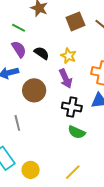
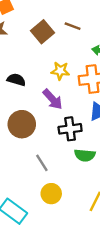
yellow star: (69, 56) -> (60, 71), moved
gray line: (17, 123) -> (42, 163), moved
yellow circle: (31, 170) -> (51, 194), moved

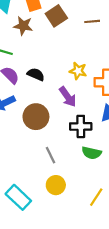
brown line: (73, 26) -> (92, 21), moved, turned -32
brown square: (42, 32) -> (56, 16), moved

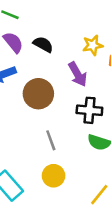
yellow star: (78, 71) -> (93, 45), turned -30

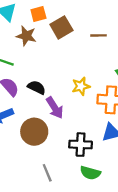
purple arrow: (78, 74) -> (55, 108), moved

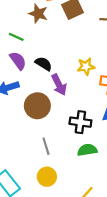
green semicircle: (90, 173) -> (87, 150), turned 150

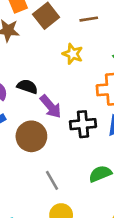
yellow star: (86, 67) -> (73, 54), moved, turned -30
black cross: (80, 122) -> (83, 124), moved

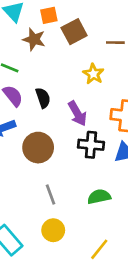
black semicircle: (27, 87) -> (43, 98), turned 42
purple arrow: (51, 106) -> (77, 114), moved

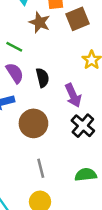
black cross: (91, 145) -> (83, 126), turned 30

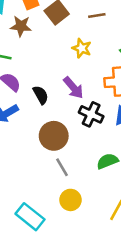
black semicircle: (43, 78) -> (41, 95), moved
brown circle: (33, 123) -> (54, 136), moved

